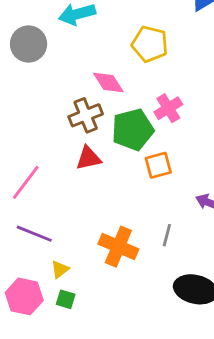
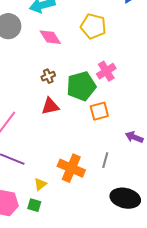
pink diamond: (108, 83) -> (50, 37), moved
brown cross: (86, 115) -> (48, 76), size x0.6
yellow triangle: (60, 269) -> (40, 184), moved

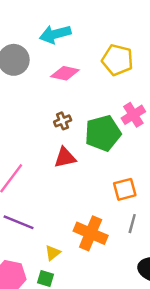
pink diamond: (50, 37) -> (65, 73), turned -45
orange square: (99, 111) -> (125, 189), moved

